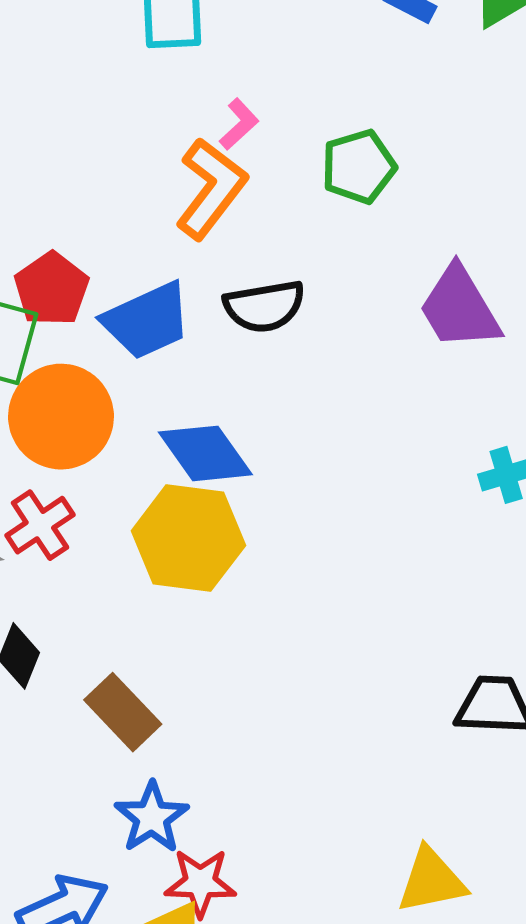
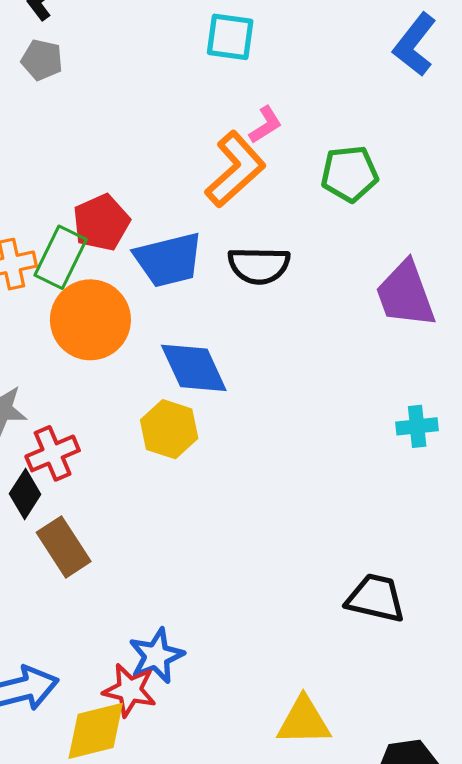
red cross: (40, 525) -> (53, 453), moved
yellow hexagon: (188, 538) -> (169, 429), size x0.7
brown rectangle: (123, 712) -> (64, 547), moved
blue star: (152, 817) -> (156, 656), moved

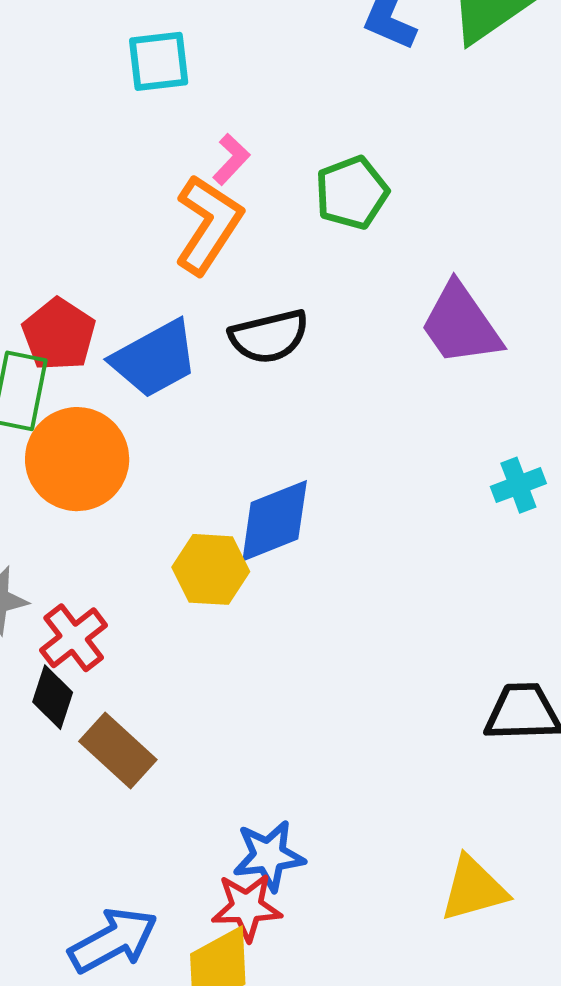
blue diamond: (194, 368) -> (275, 521), moved, turned -72
blue star: (156, 656) -> (269, 856), turned 30

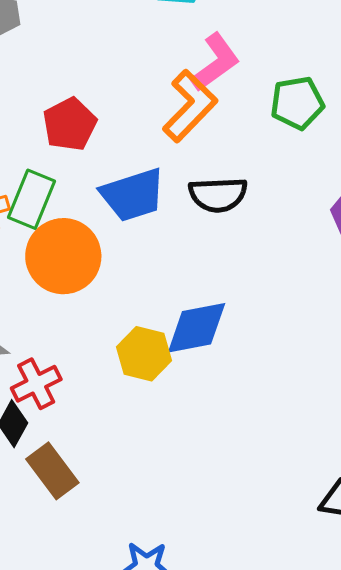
pink L-shape: (231, 159) -> (215, 62), size x1.6
red pentagon: (59, 335) -> (70, 124), moved

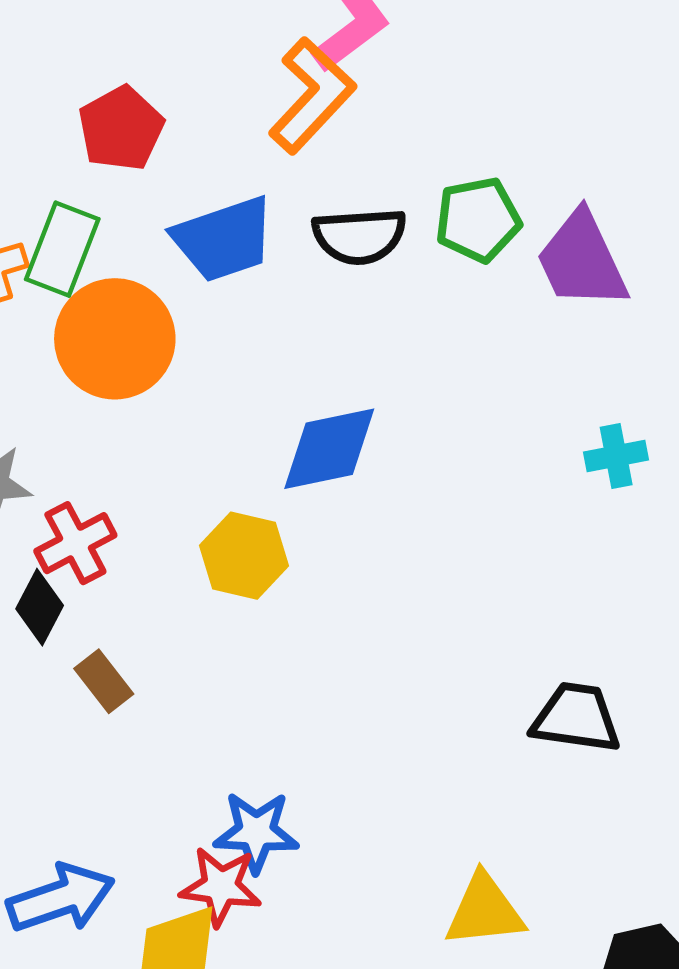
green pentagon: (297, 103) -> (478, 220), moved
yellow hexagon: (144, 354) -> (244, 556), moved
brown rectangle: (52, 471) -> (104, 681), size x0.7

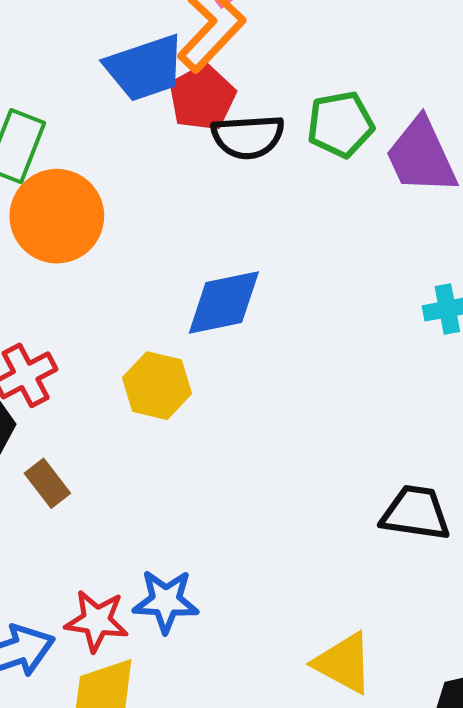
red pentagon: (121, 128) -> (202, 98), moved
blue trapezoid: (224, 239) -> (145, 68), moved
red star: (221, 887) -> (97, 621), moved
yellow triangle: (485, 911) -> (344, 663), turned 34

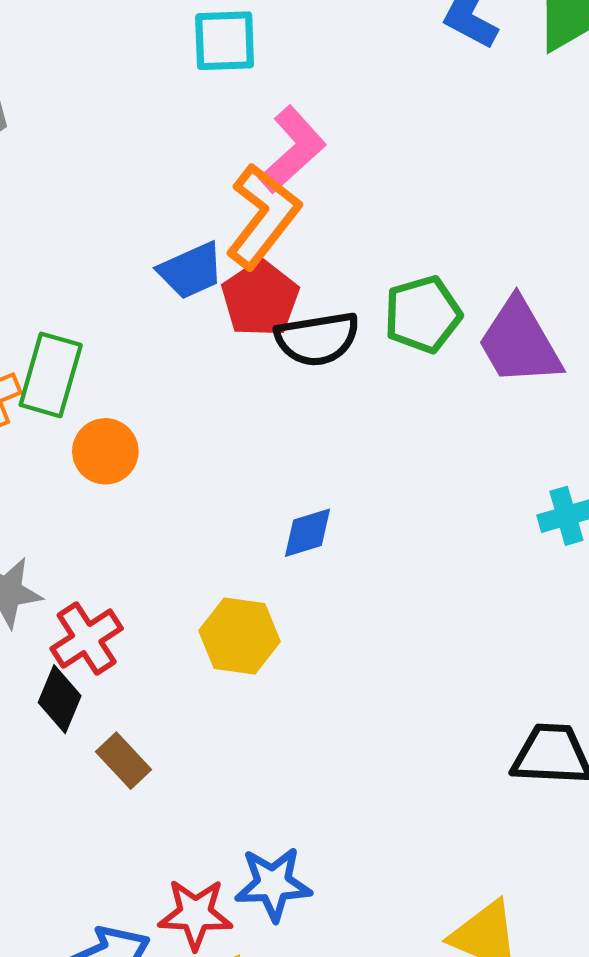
blue trapezoid: (145, 68) -> (191, 271), size x0.7
orange circle: (57, 216) -> (105, 451), size x0.6
blue diamond: (224, 302) -> (308, 533), size x0.6

